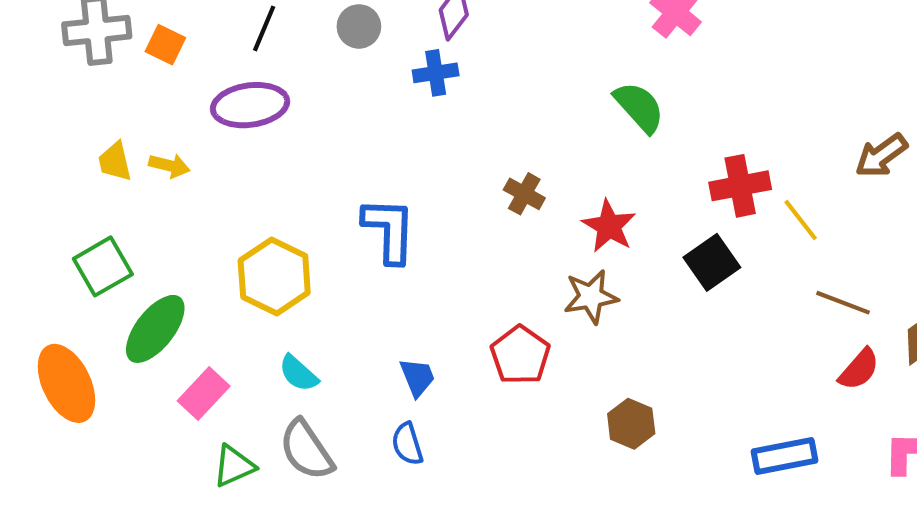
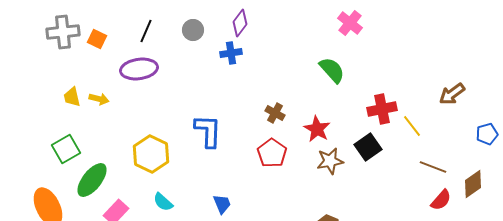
brown star: (591, 297) -> (330, 161), moved
red pentagon: (520, 355) -> (272, 153), moved

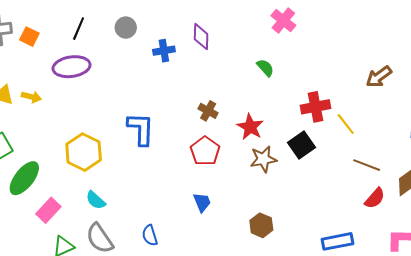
purple diamond: (240, 23) -> (201, 37), moved, turned -36
green semicircle: (332, 70) -> (265, 68), size x0.7
brown arrow: (452, 94) -> (379, 77), moved
blue trapezoid: (222, 204) -> (202, 202), moved

